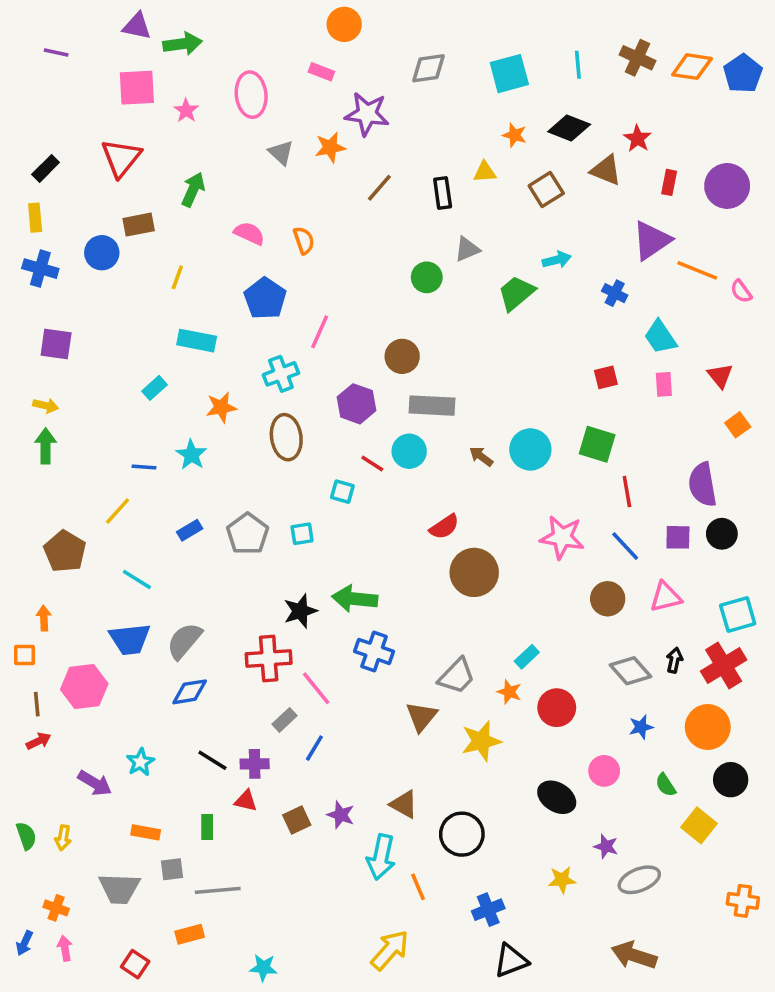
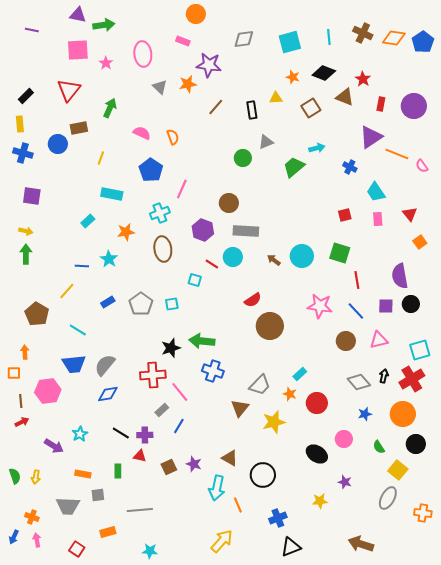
gray ellipse: (639, 880) -> (388, 498), moved, turned -40
gray line: (218, 890) -> (140, 510), moved

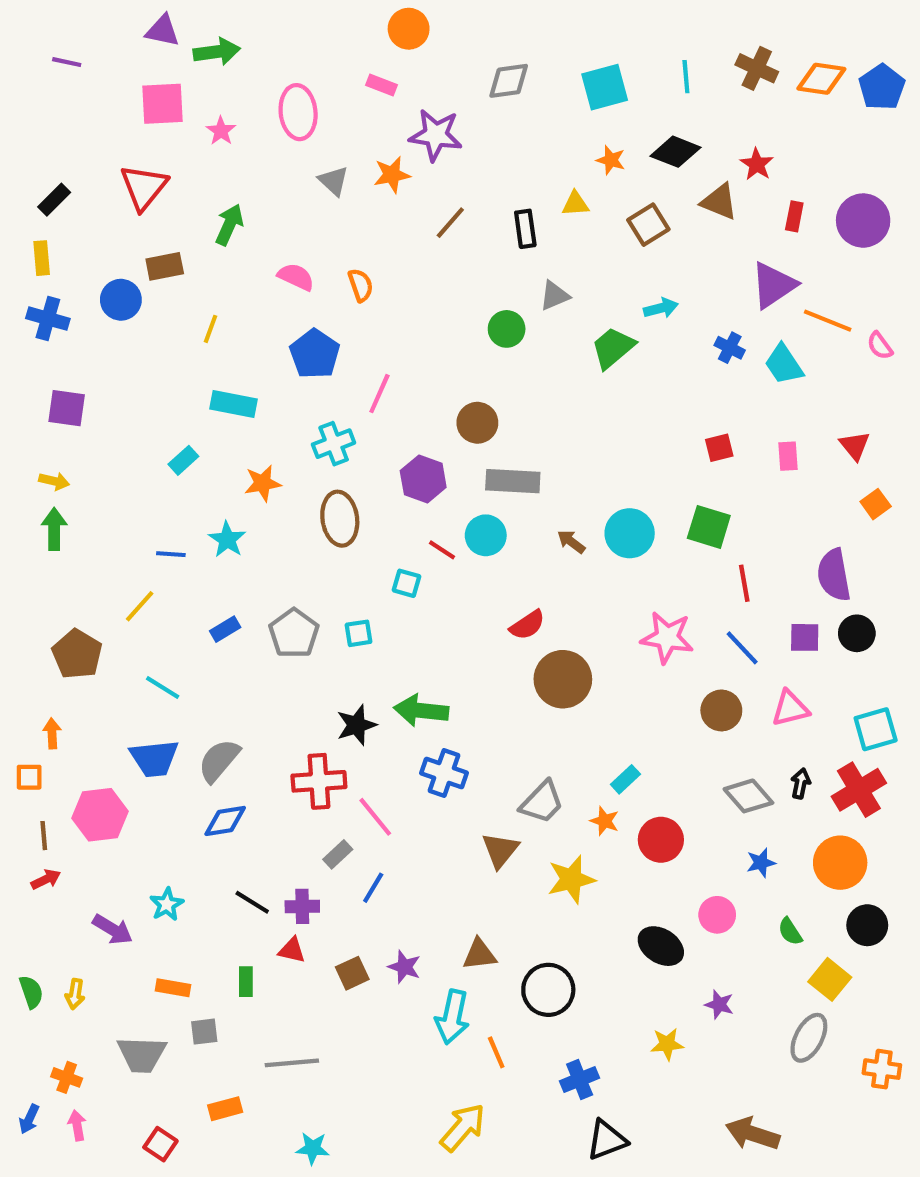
cyan trapezoid: (376, 192) -> (784, 364), moved
brown triangle: (230, 458) -> (479, 954), turned -36

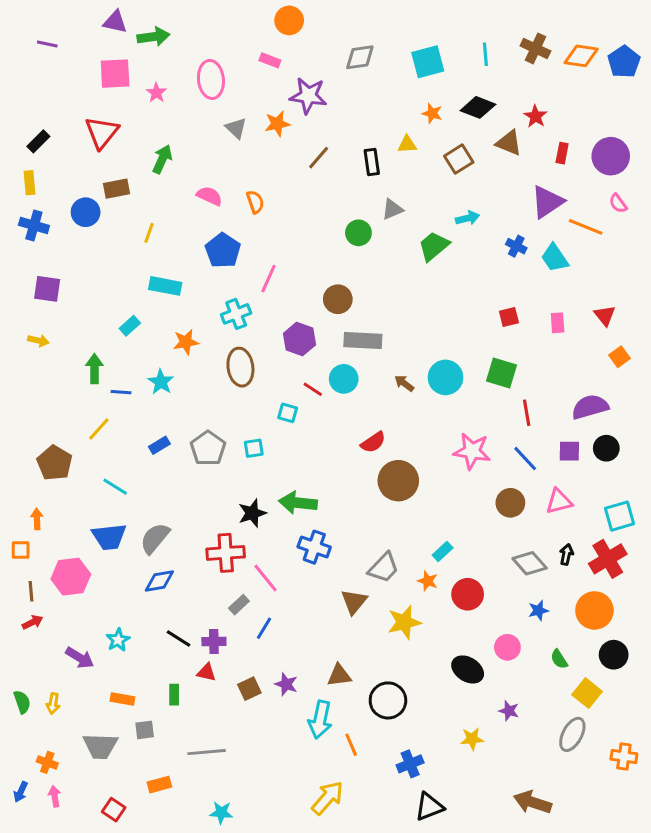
pink semicircle: (880, 346) -> (618, 203), moved
green arrow: (54, 529) -> (94, 369), moved
purple semicircle: (834, 575) -> (590, 407), turned 84

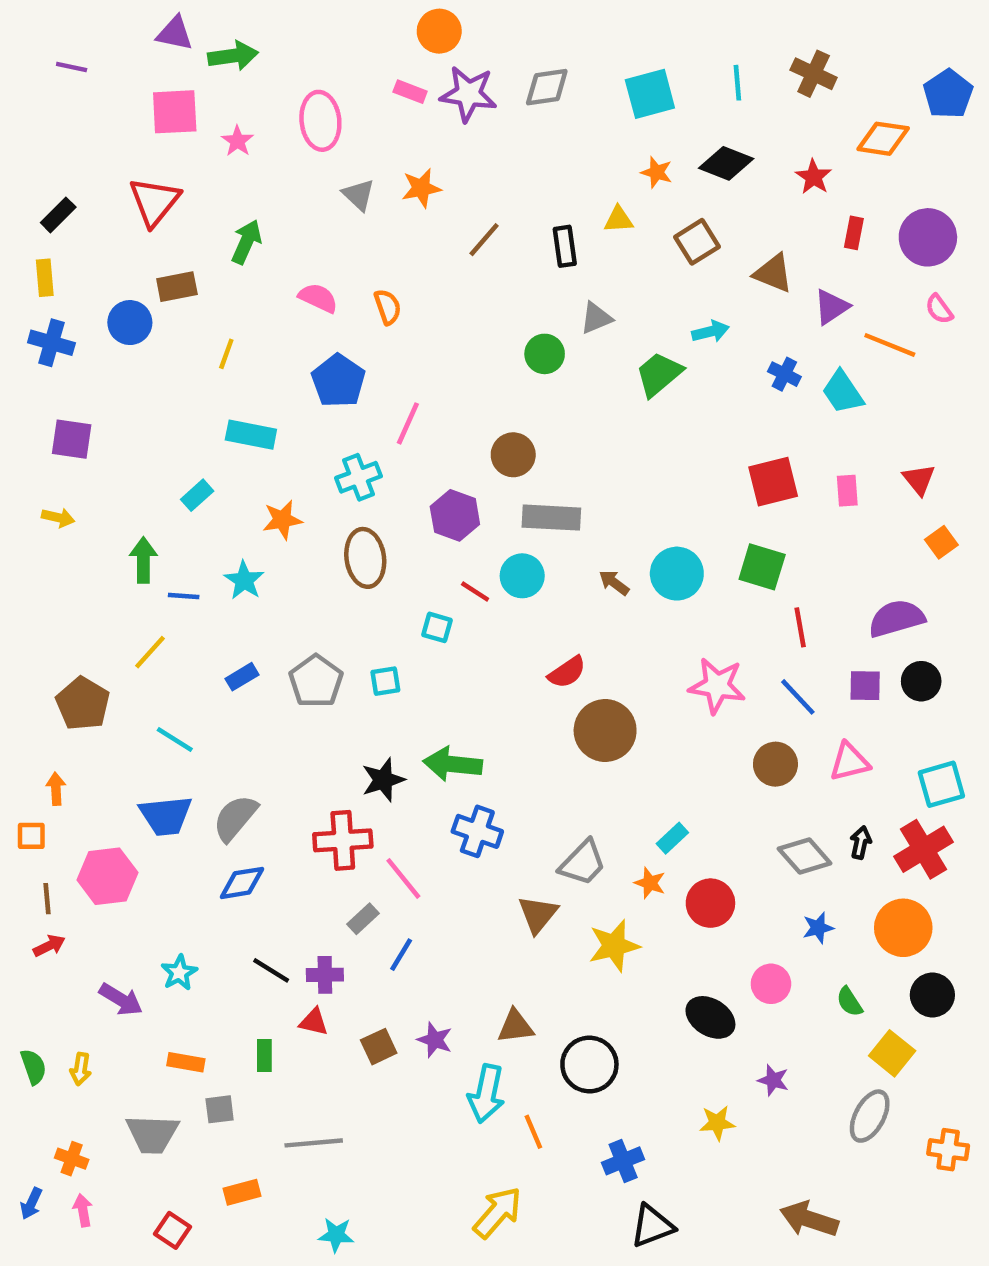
orange diamond: (581, 56) -> (883, 139), moved
purple star: (308, 96) -> (468, 94), moved
brown triangle: (509, 143) -> (773, 273), moved
purple triangle: (547, 202) -> (832, 307), size x0.7
red square: (509, 317) -> (773, 482), size x1.6

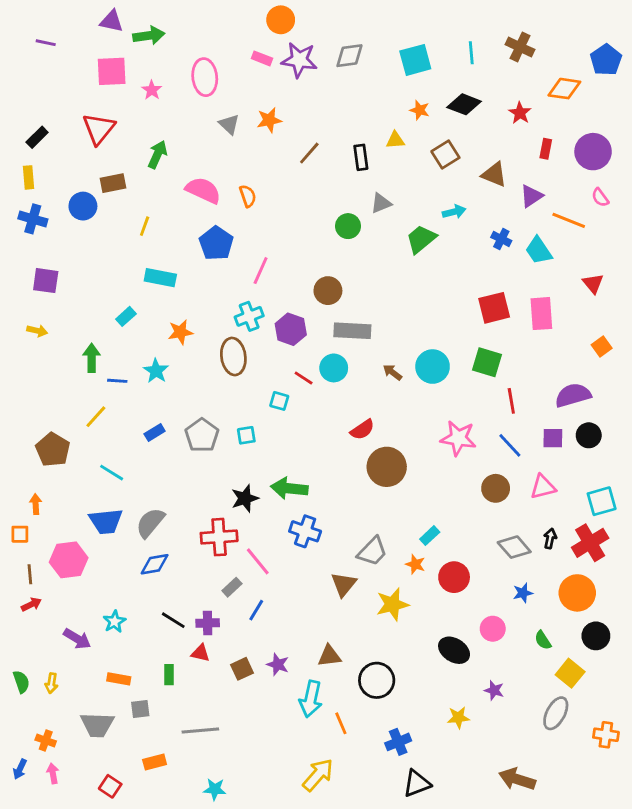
pink semicircle: (318, 298) -> (203, 190), size x1.4
cyan cross: (359, 477) -> (249, 316), moved
red triangle: (919, 479) -> (593, 283), moved
pink rectangle: (847, 491) -> (541, 314), size x1.6

